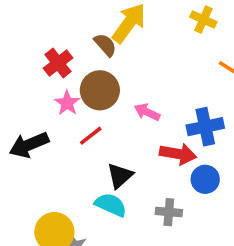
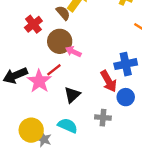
pink star: (67, 103) -> (39, 81), moved, size x1.5
pink arrow: (147, 112) -> (73, 52), moved
red arrow: (178, 154) -> (109, 81), turned 50
cyan semicircle: (111, 205) -> (68, 126), moved

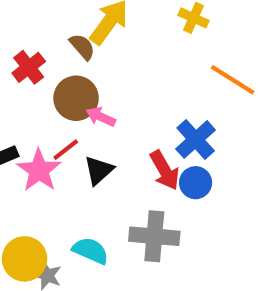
blue cross: (126, 64) -> (196, 139), turned -30
black triangle: (72, 95) -> (99, 170), moved
blue circle: (126, 97) -> (196, 183), moved
gray cross: (103, 118) -> (154, 236), size x1.6

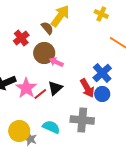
red line: (66, 150) -> (40, 94), moved

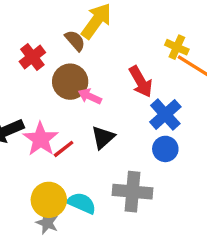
yellow cross: (101, 14) -> (177, 47), moved
black triangle: (55, 88) -> (103, 137), moved
red arrow: (87, 88) -> (141, 82), moved
yellow circle: (19, 131) -> (49, 200), moved

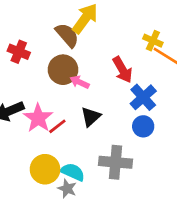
brown semicircle: (75, 41) -> (67, 35), size x1.4
red cross: (32, 57) -> (19, 52), moved, turned -30
gray star: (47, 223) -> (67, 189), moved

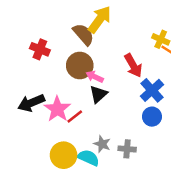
black triangle: (91, 117) -> (98, 94), moved
gray cross: (116, 162) -> (127, 149), size x0.6
gray star: (67, 189) -> (102, 144), moved

